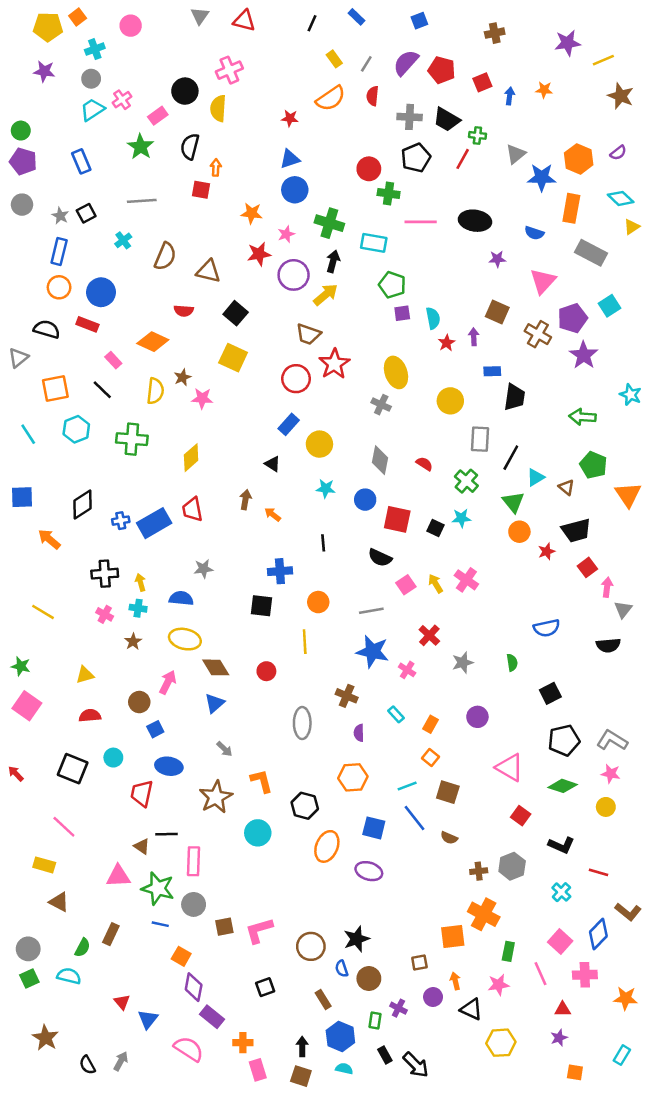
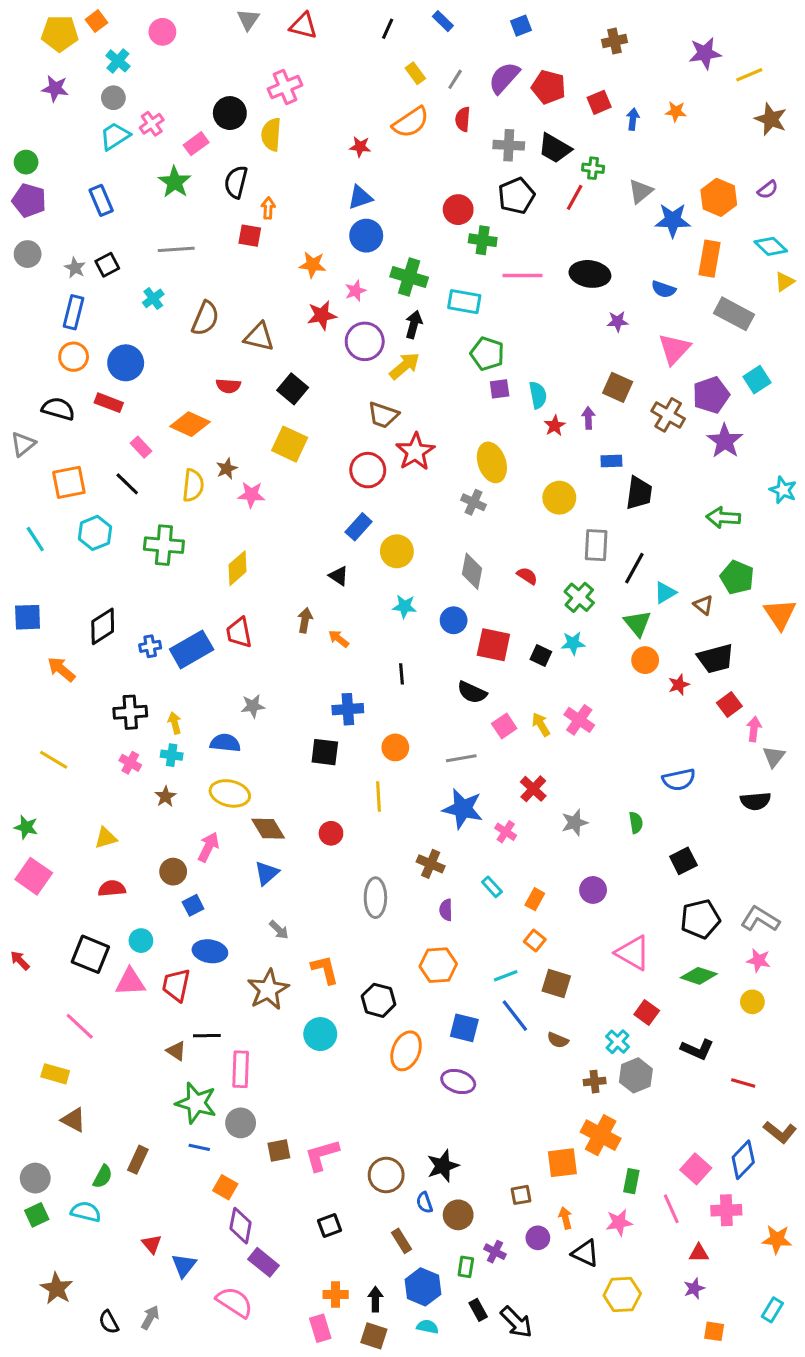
cyan cross: (95, 49) -> (118, 61), turned -30
pink triangle: (118, 876) -> (130, 982), moved
cyan cross: (561, 892) -> (618, 1042), moved
orange cross: (243, 1043) -> (336, 1295), moved

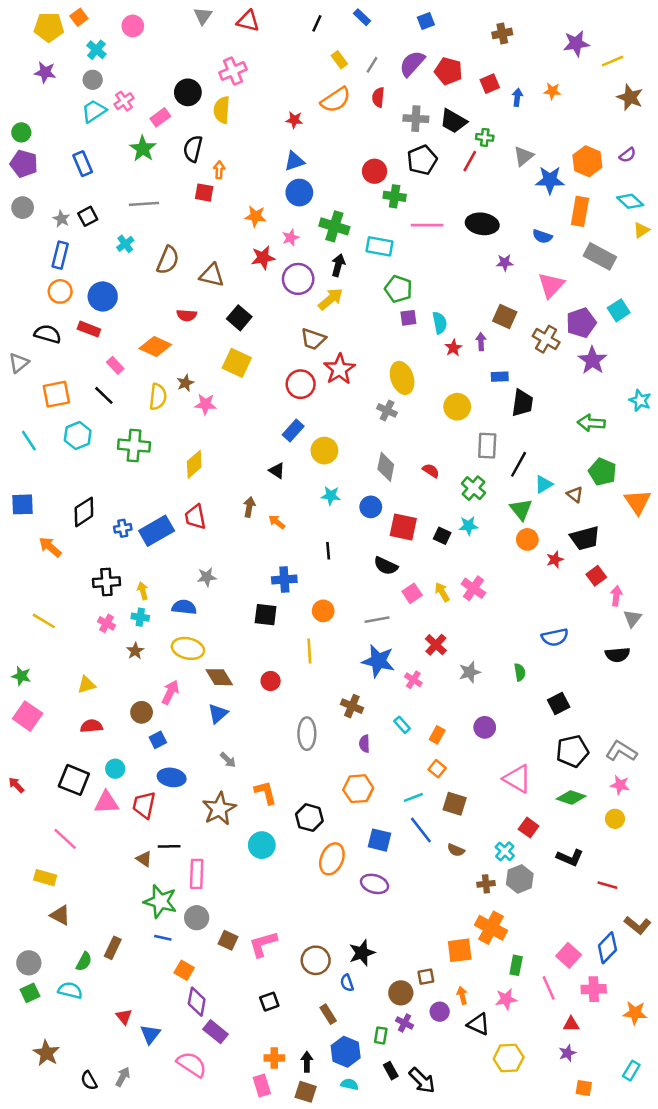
brown square: (279, 1150) -> (228, 940), turned 36
brown circle: (458, 1215) -> (401, 993), moved

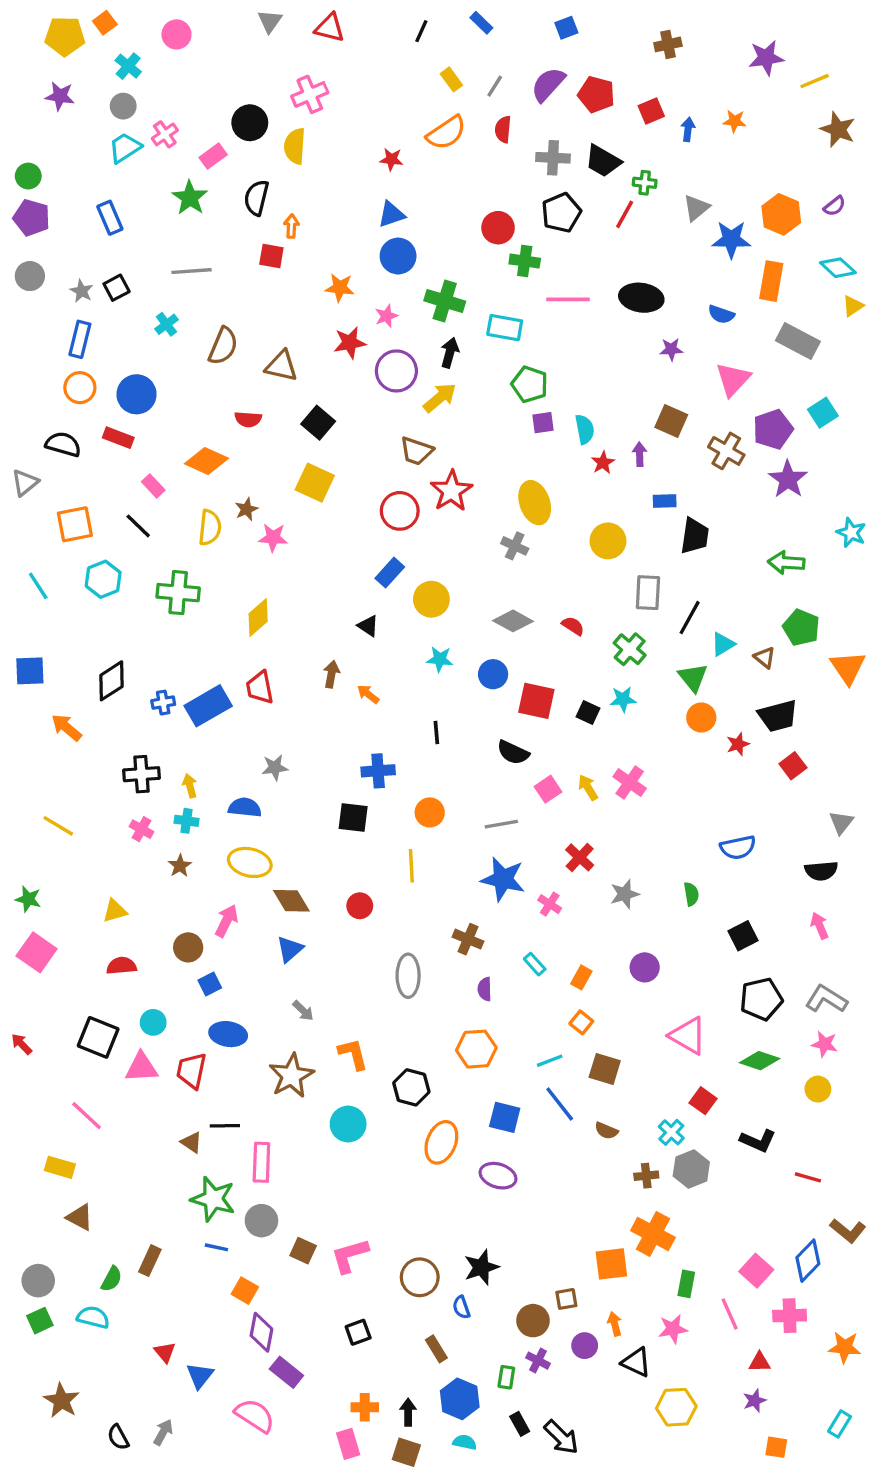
gray diamond: (386, 467) -> (513, 621), turned -72
pink arrow: (616, 596) -> (820, 926), moved, turned -30

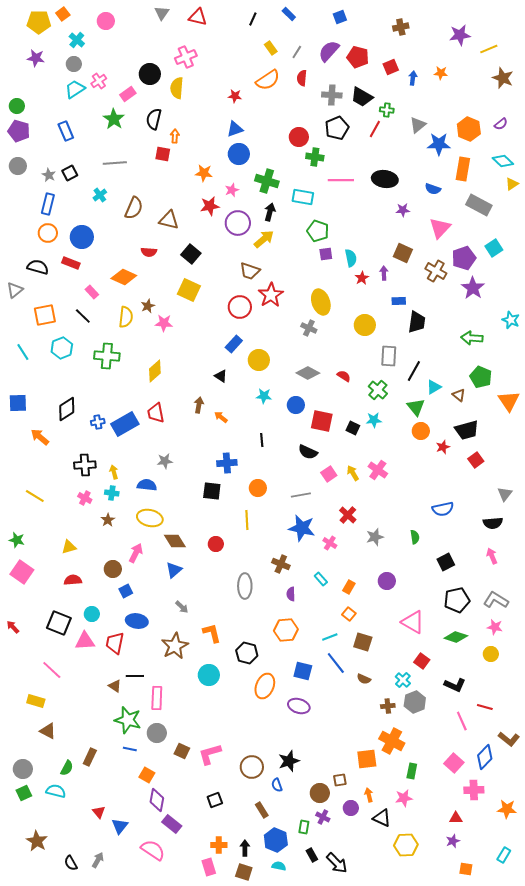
pink line: (730, 1314) -> (462, 721), moved

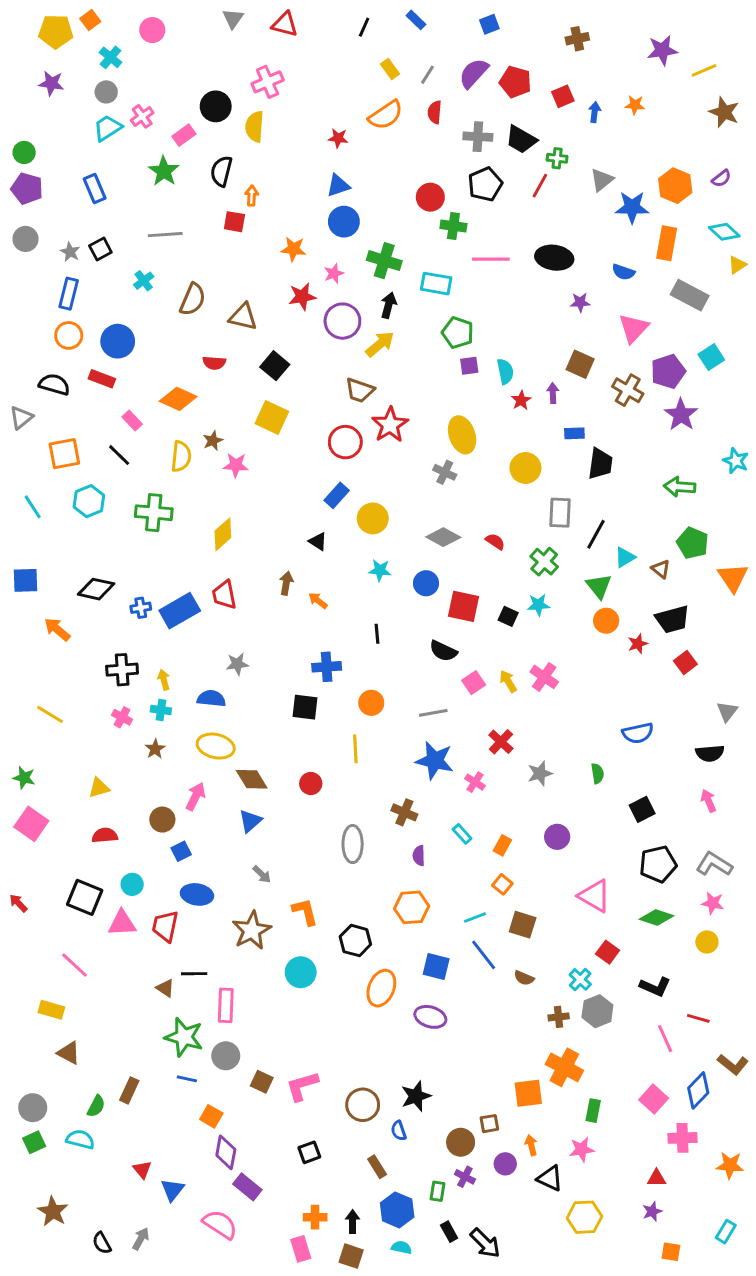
black diamond: (67, 409) -> (96, 589), turned 45

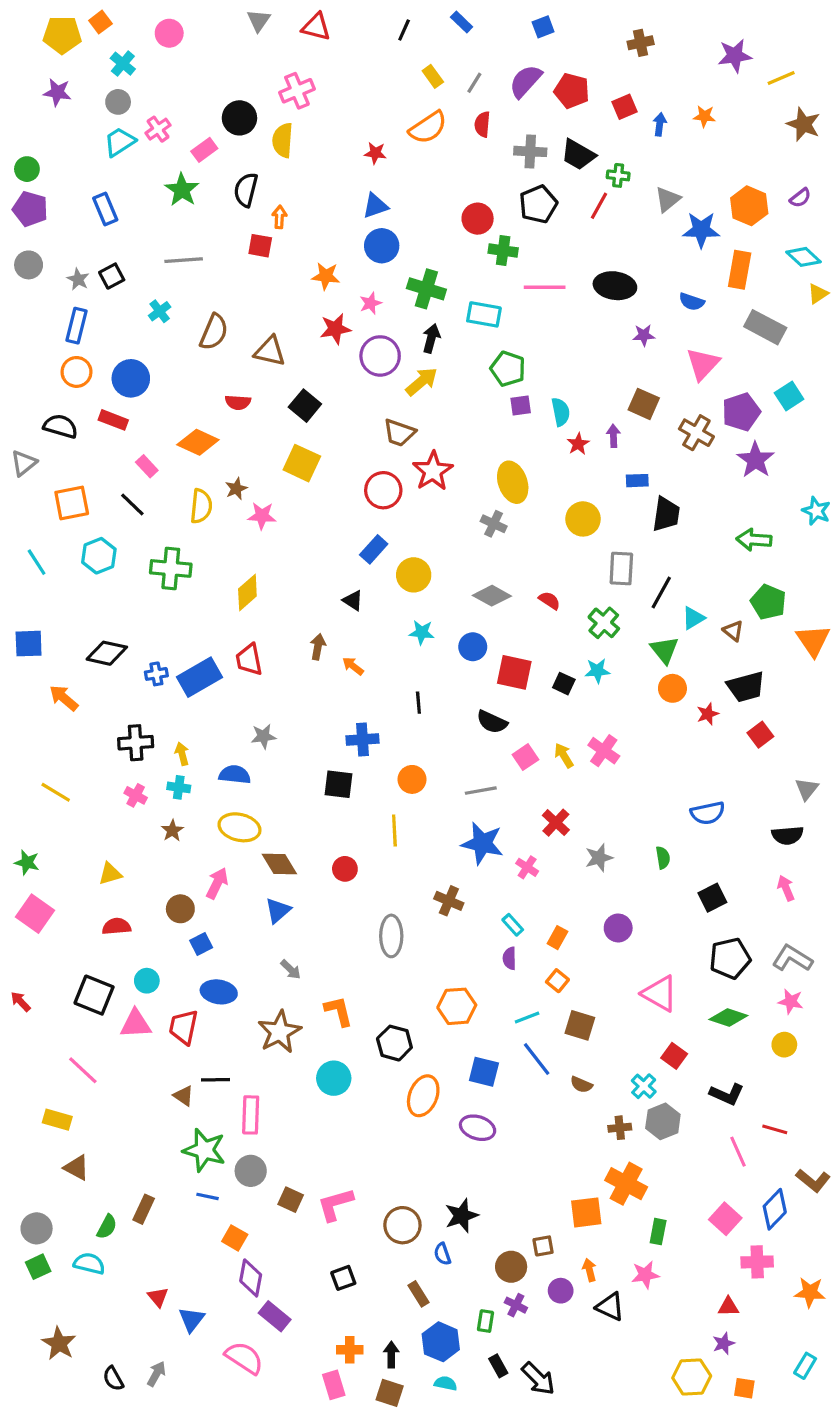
purple semicircle: (419, 856) -> (510, 958), moved
yellow hexagon: (584, 1217) -> (692, 1377), moved

